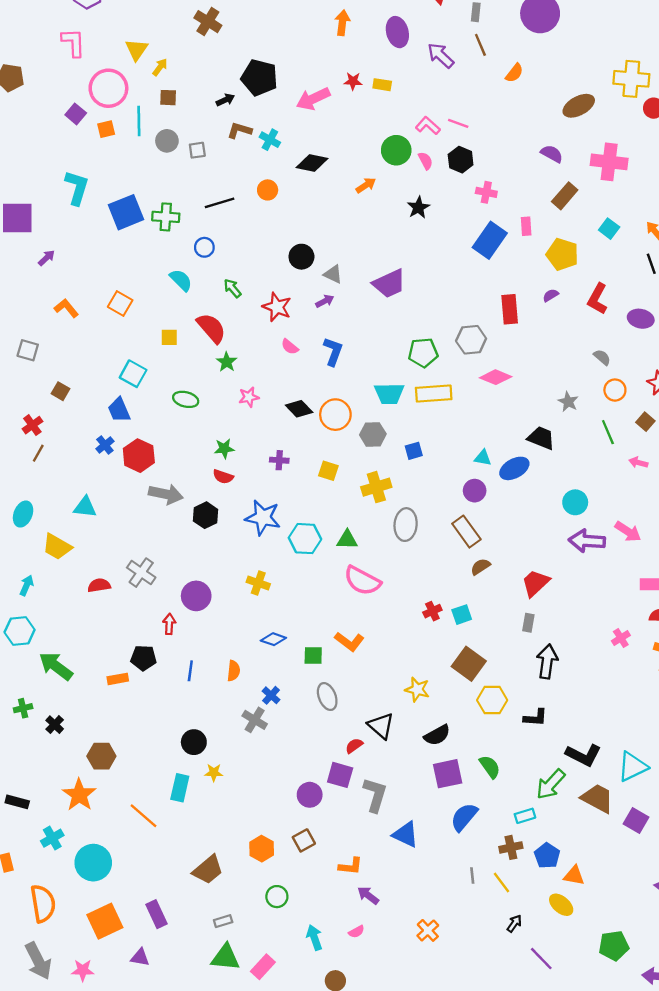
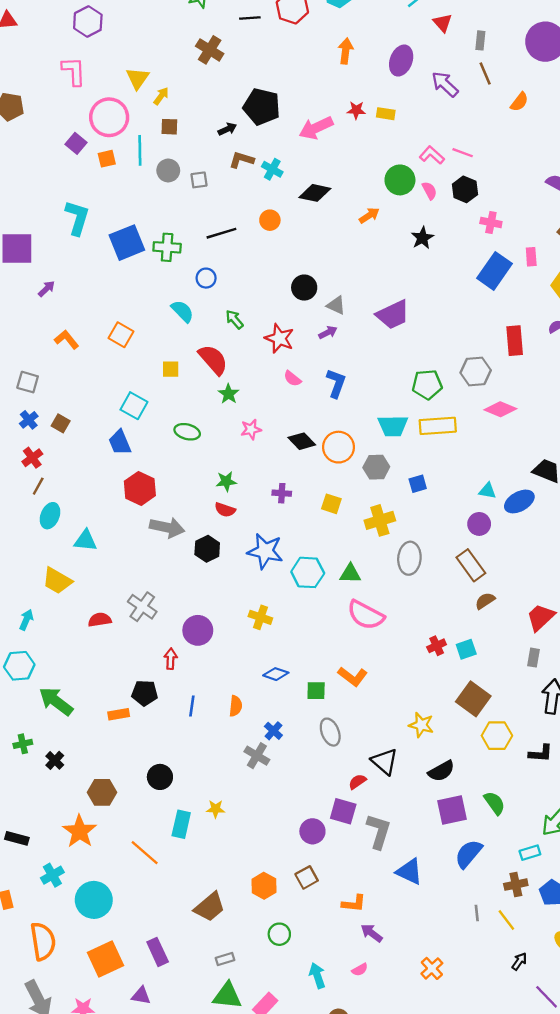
purple ellipse: (397, 32) -> (401, 61), turned 36
blue cross: (105, 445) -> (29, 420), moved
cyan ellipse: (23, 514) -> (50, 516), moved
black circle: (194, 742) -> (160, 777), moved

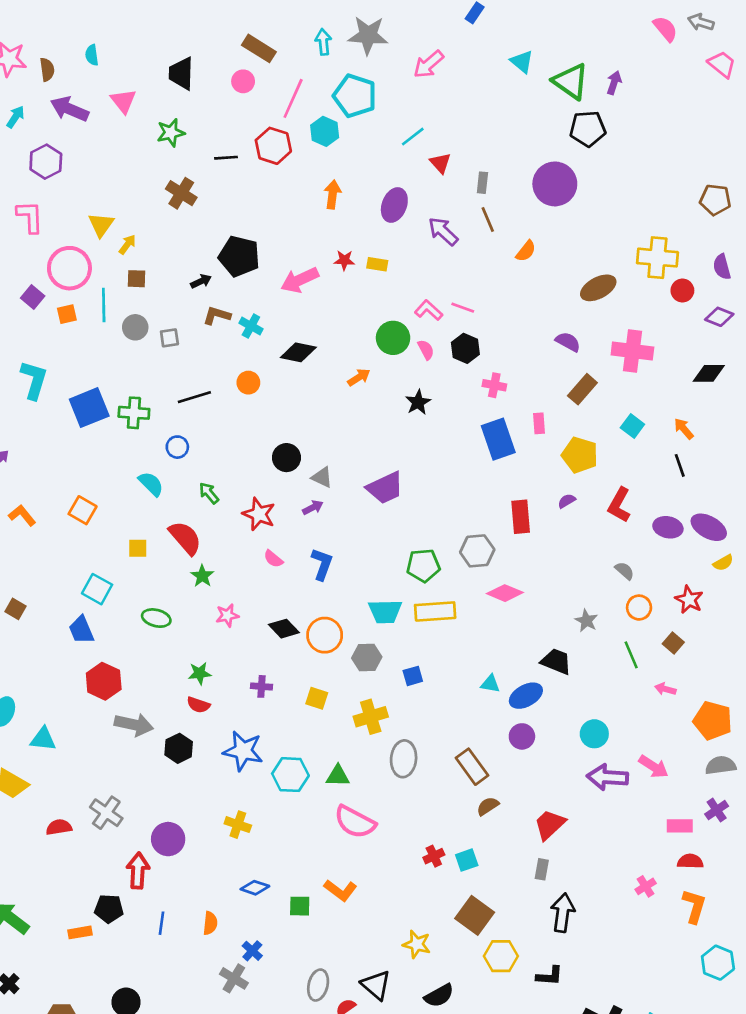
blue rectangle: (495, 271) -> (498, 439), turned -54
purple circle: (479, 524) -> (522, 736), moved
red arrow: (171, 659) -> (138, 871), size x1.5
gray ellipse: (330, 732) -> (318, 985), moved, turned 36

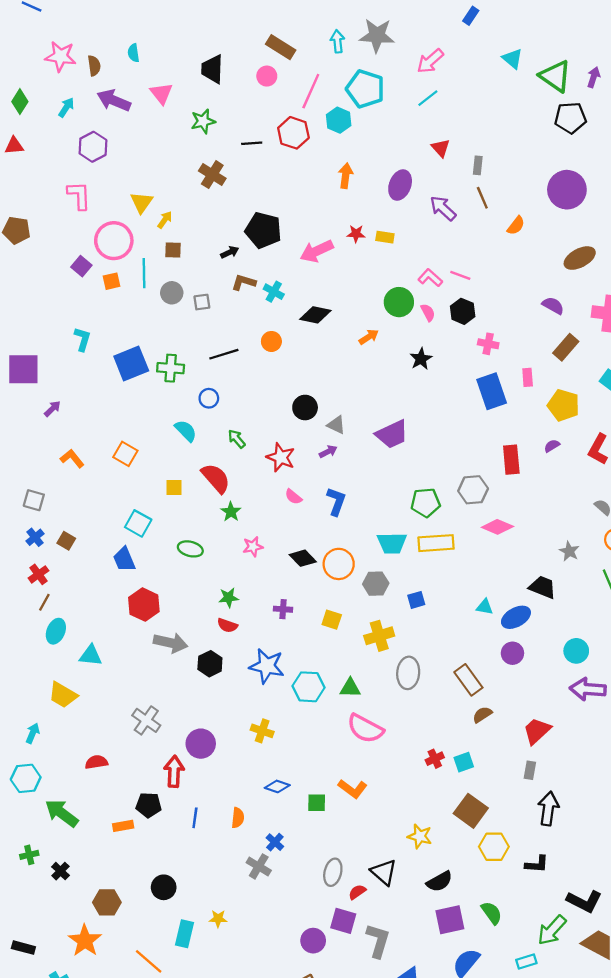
cyan line: (413, 137) -> (428, 98), moved
purple circle: (555, 184) -> (567, 190), moved
cyan L-shape: (34, 380) -> (83, 339), size x0.7
red semicircle: (59, 827) -> (96, 762), moved

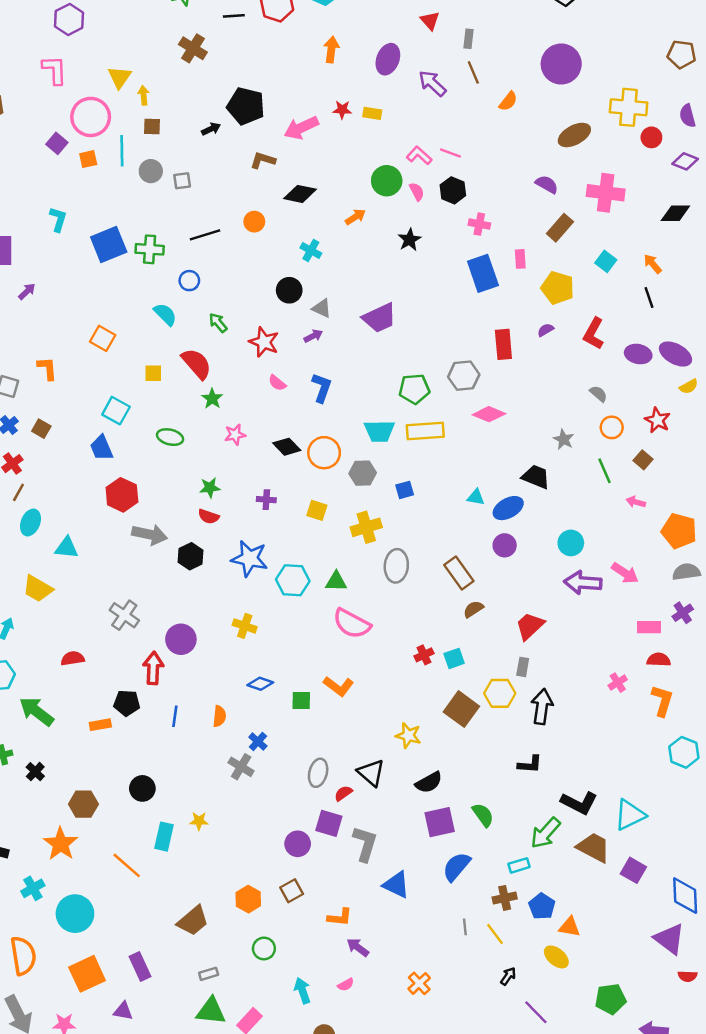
yellow arrow: (165, 220) -> (144, 95), turned -42
brown L-shape: (244, 282) -> (263, 160), moved
cyan cross: (274, 292) -> (311, 251), moved
orange L-shape: (72, 459) -> (47, 368), moved, turned 35
yellow hexagon: (494, 847) -> (500, 693), moved

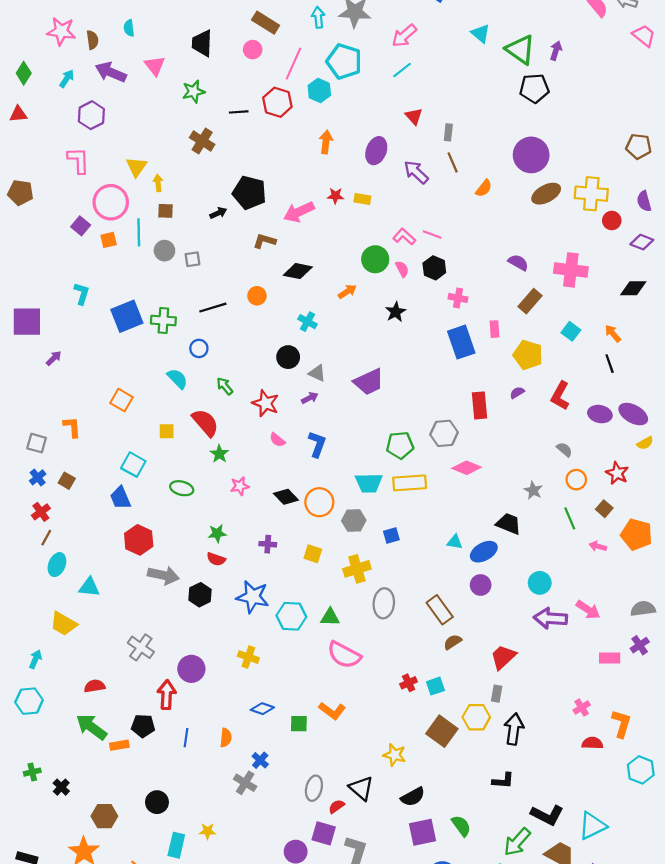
brown ellipse: (574, 135) -> (546, 194), moved
orange pentagon: (679, 531) -> (636, 534), moved
red semicircle: (659, 660) -> (592, 743), moved
green arrow: (36, 711) -> (91, 727), moved

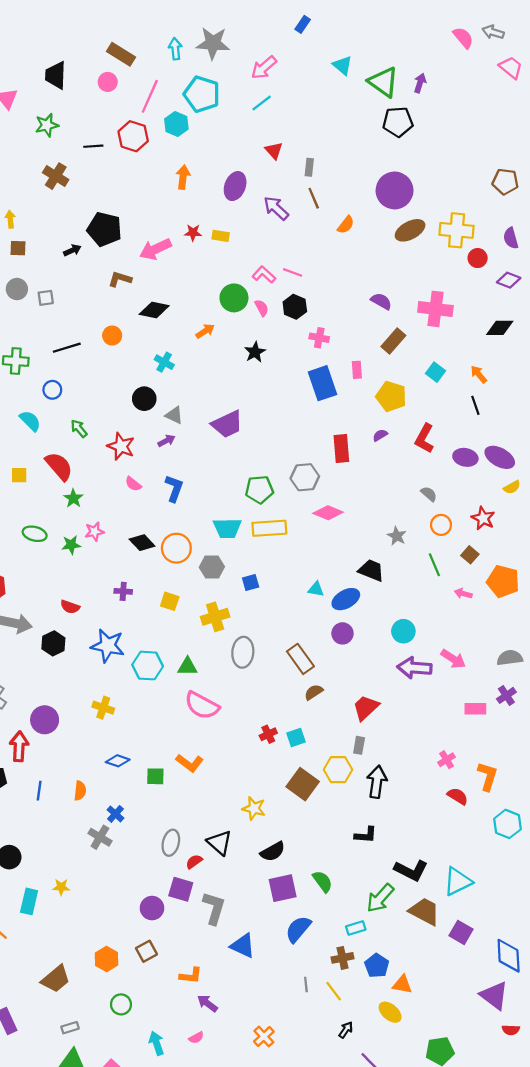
green star: (217, 533) -> (71, 545), moved
red semicircle: (592, 743) -> (458, 796), turned 30

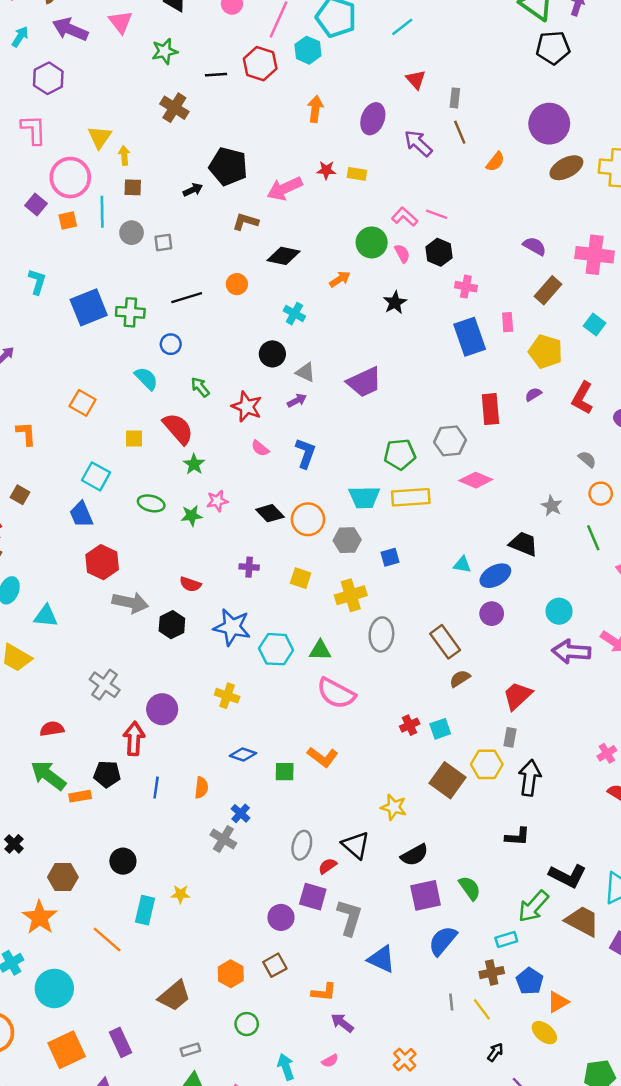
orange triangle: (402, 984) -> (558, 1002), turned -40

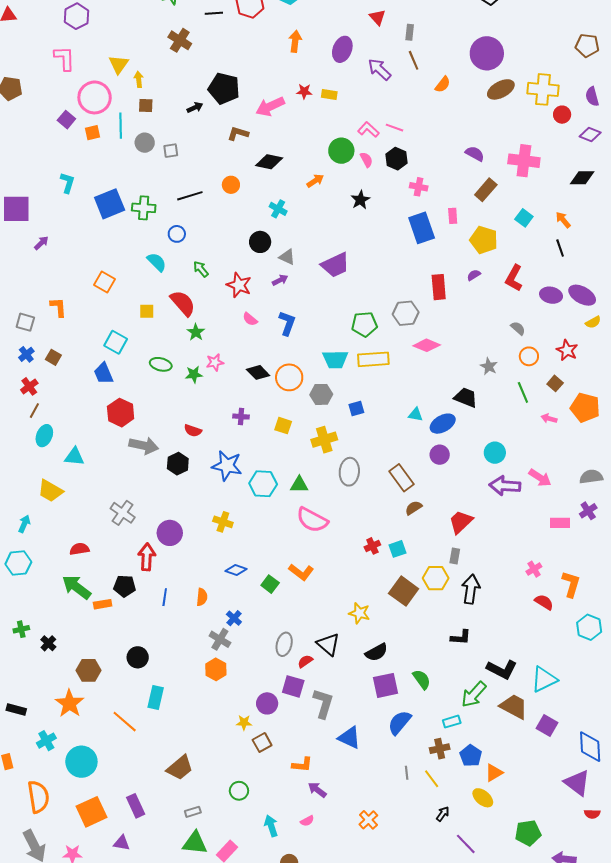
green square: (285, 772) -> (270, 584), turned 36
yellow star: (181, 894) -> (244, 723), moved
orange hexagon: (231, 974) -> (216, 669), moved

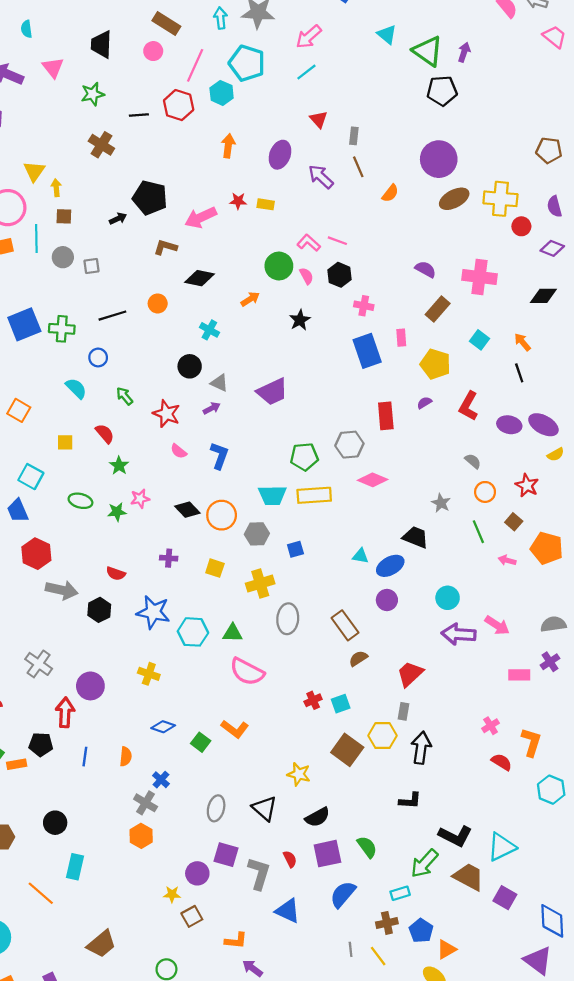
red semicircle: (183, 303) -> (105, 434), size x0.7
red semicircle: (305, 661) -> (290, 859), moved, turned 98

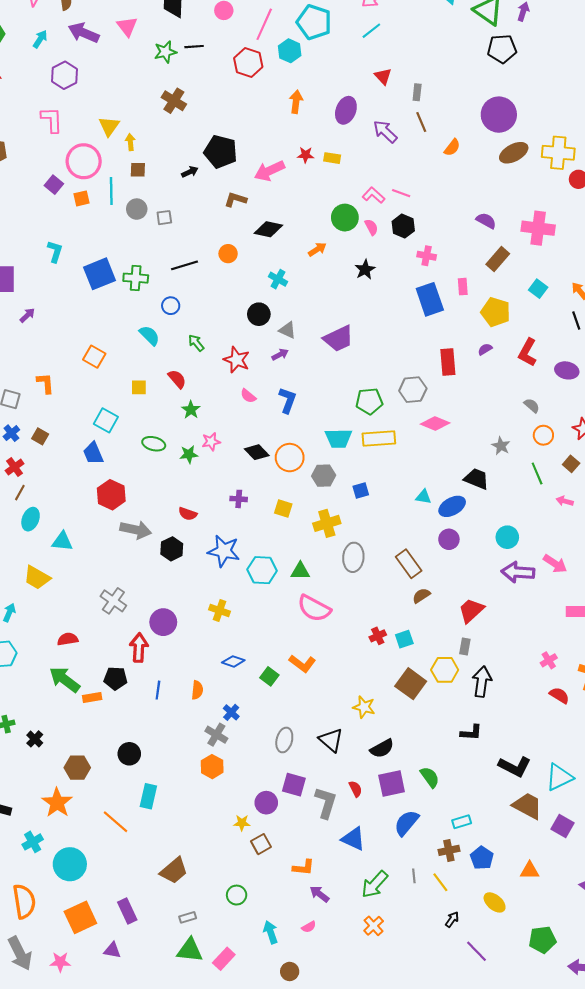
black line: (139, 115) -> (194, 47), moved
green arrow: (424, 863) -> (375, 884), moved
orange triangle: (446, 949) -> (530, 871), moved, turned 30

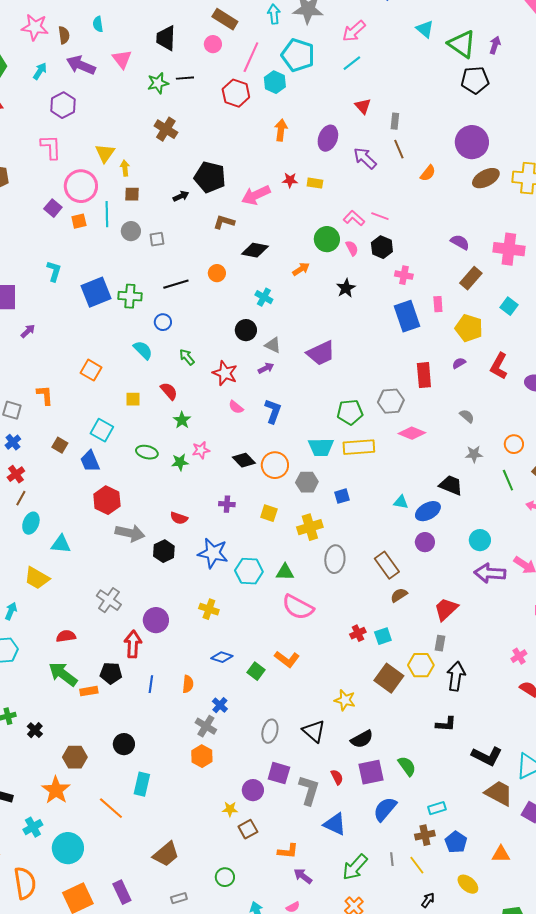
gray semicircle: (532, 405) -> (467, 416), moved
brown square: (40, 436) -> (60, 445), moved
gray star: (501, 446) -> (474, 454), turned -30

